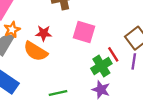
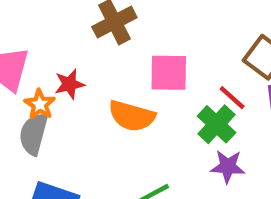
red star: (44, 33) -> (69, 84), moved
orange semicircle: (36, 51) -> (132, 116), moved

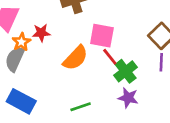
red line: (232, 98) -> (110, 57), moved
orange semicircle: (132, 116) -> (75, 58), turned -72

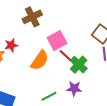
pink square: (102, 36) -> (57, 41), turned -30
purple star: (128, 98) -> (74, 89), moved

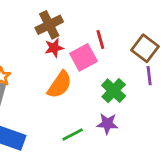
red star: (11, 45) -> (54, 48), moved
red line: (65, 55) -> (100, 40), moved, turned 32

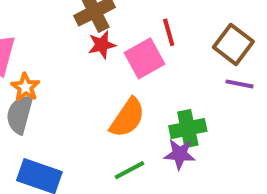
purple line: (149, 76) -> (240, 84), turned -72
orange semicircle: (60, 85) -> (127, 118), moved
green cross: (114, 91) -> (188, 129), moved, turned 35

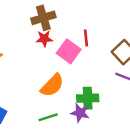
pink square: (144, 58) -> (69, 51), turned -35

